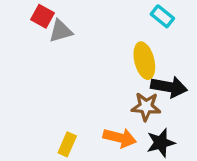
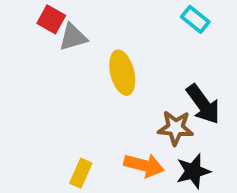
yellow ellipse: (144, 61) -> (122, 73), moved
black arrow: (169, 87) -> (203, 104), turned 44

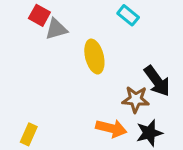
cyan rectangle: (195, 19) -> (128, 15), moved
yellow rectangle: (81, 173) -> (29, 134), moved

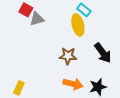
yellow ellipse: (94, 57) -> (78, 25), moved
brown star: (136, 99) -> (68, 56), moved

